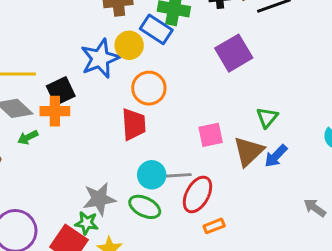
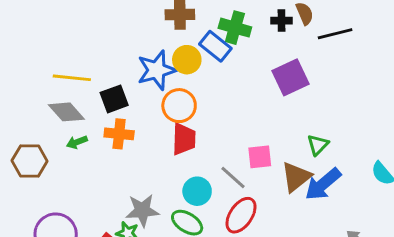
orange circle: (149, 88) -> (179, 106), moved
orange cross: (55, 111) -> (119, 134), moved
blue arrow: (276, 156) -> (323, 184), size x1.5
gray line: (177, 175) -> (233, 177), moved, turned 40

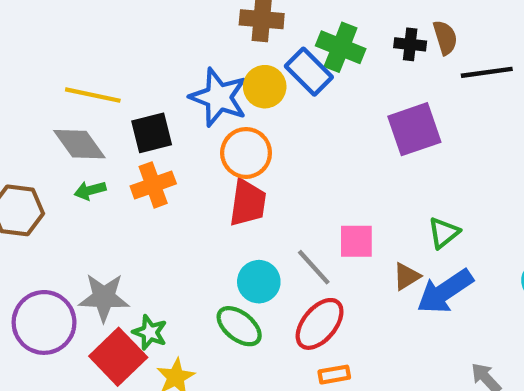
blue star: (157, 70) -> (219, 97), turned 30
orange cross: (119, 134) -> (153, 185), turned -32
brown triangle: (296, 177) -> (407, 276), size x0.6
gray star: (142, 210) -> (104, 297), moved

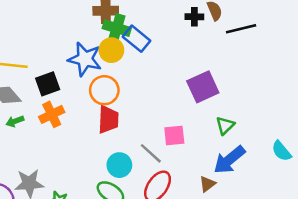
green cross: (341, 47) -> (117, 28), moved
purple square: (414, 129) -> (203, 87), moved
brown triangle: (407, 276) -> (207, 184), moved

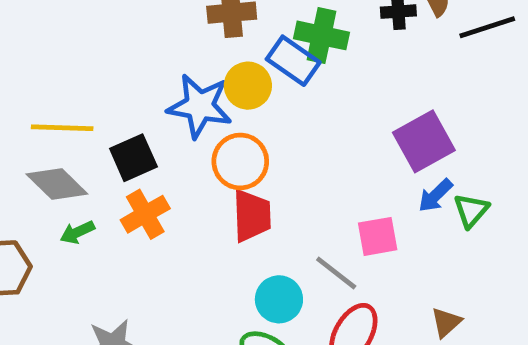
green cross: (117, 28) -> (322, 35), moved
blue arrow: (229, 160) -> (435, 196), moved, size x0.6

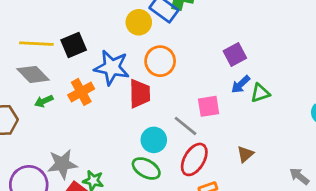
blue star: (200, 106) -> (112, 68), moved
purple square: (424, 141) -> (235, 55), size x0.7
black square: (133, 158) -> (74, 45), moved
orange circle: (240, 161) -> (160, 61), moved
green triangle: (471, 210) -> (260, 93), turned 30

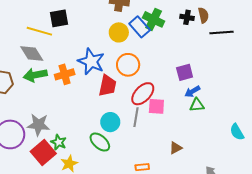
black square: (74, 45) -> (59, 18), moved
blue arrow: (241, 84) -> (192, 91), moved
green arrow: (44, 101) -> (35, 75), size x1.6
gray line: (185, 126) -> (136, 117), turned 48
red ellipse: (194, 159) -> (143, 94), moved

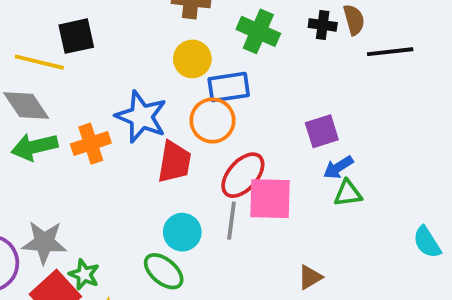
blue rectangle: (140, 27) -> (229, 87), moved, turned -55
pink square: (156, 106) -> (270, 199), size x1.4

